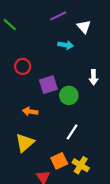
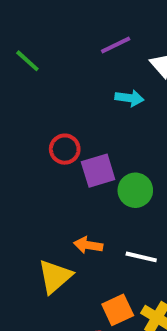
red circle: (23, 66) -> (65, 149), moved
orange arrow: (30, 112) -> (88, 245), moved
white line: (72, 132) -> (141, 257), turned 70

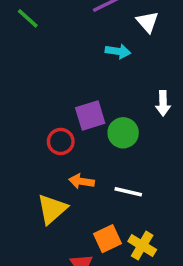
red circle: (65, 149) -> (61, 141), moved

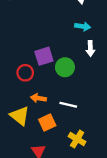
cyan arrow: (118, 51) -> (83, 26), moved
yellow triangle: (52, 209) -> (20, 116), turned -40
orange square: (108, 239) -> (47, 122), moved

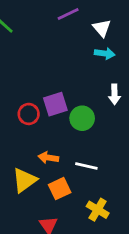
cyan arrow: (83, 26) -> (105, 53), moved
red circle: (25, 73) -> (29, 114), moved
yellow triangle: (20, 116) -> (24, 180), turned 45

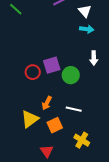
orange arrow: (48, 158) -> (47, 103), turned -72

